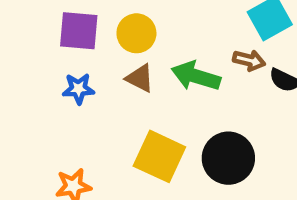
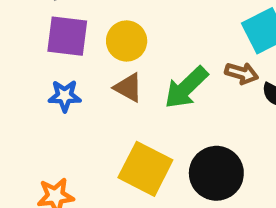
green arrow: (196, 76) -> (186, 88), turned -63

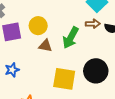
blue star: (65, 96) -> (12, 70), moved

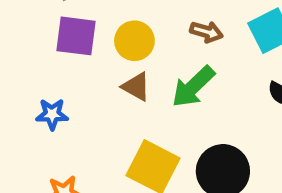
brown arrow: (93, 24) -> (207, 32), moved

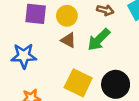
blue star: (52, 114) -> (24, 56), size x1.5

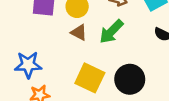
blue star: (24, 56) -> (28, 65), moved

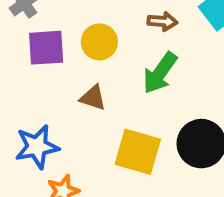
brown triangle: (79, 33) -> (93, 98), moved

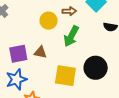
yellow circle: (99, 42) -> (48, 21), moved
purple square: (46, 48) -> (18, 54), moved

